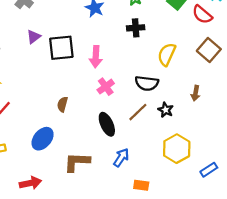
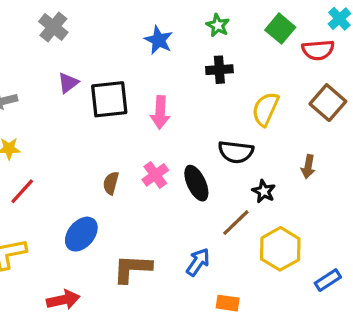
red semicircle: (202, 15) -> (318, 50), turned -45
pink cross: (106, 87) -> (155, 175), moved
brown line: (138, 112) -> (236, 223), moved
black ellipse: (107, 124) -> (196, 183), moved

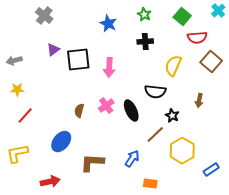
red semicircle: (318, 50) -> (197, 38), moved

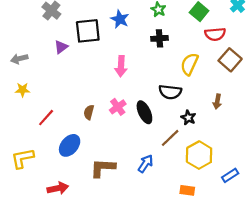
black square: (78, 60) -> (88, 31), moved
red line: (25, 116) -> (46, 118), moved
orange rectangle: (150, 184) -> (187, 190), moved

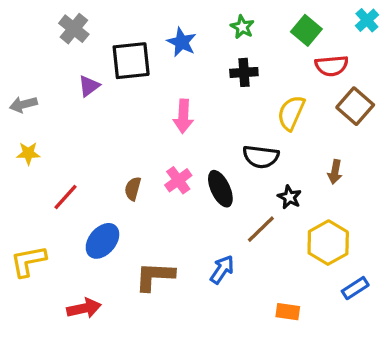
yellow hexagon: (199, 155) -> (328, 243), moved

